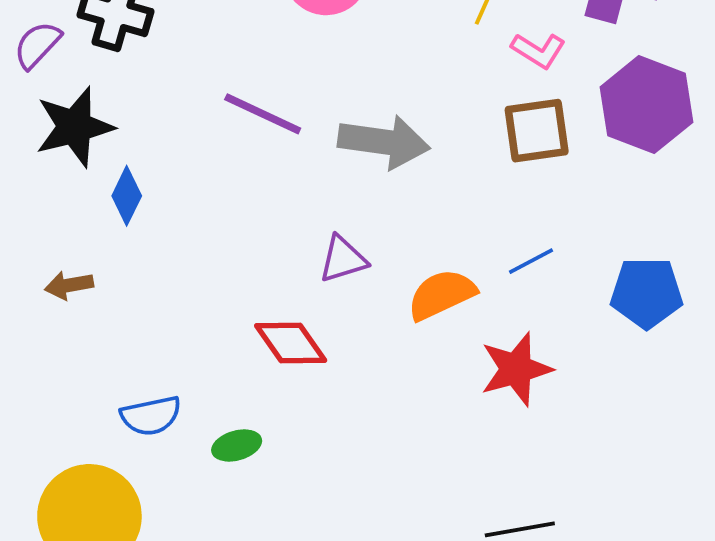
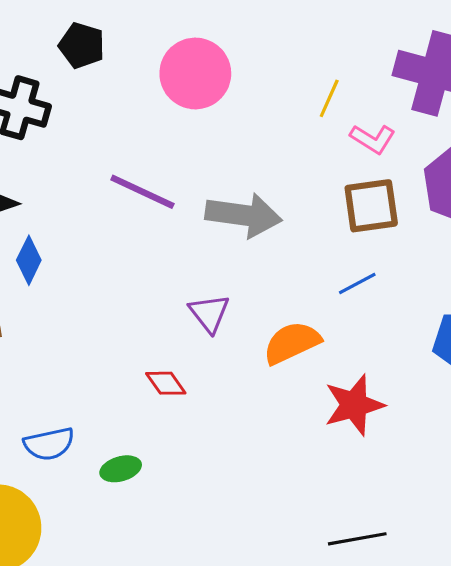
purple triangle: (343, 259) -> (209, 313), turned -51
blue line: (531, 261) -> (357, 284), moved
red diamond: (291, 343) -> (166, 383), size x0.7

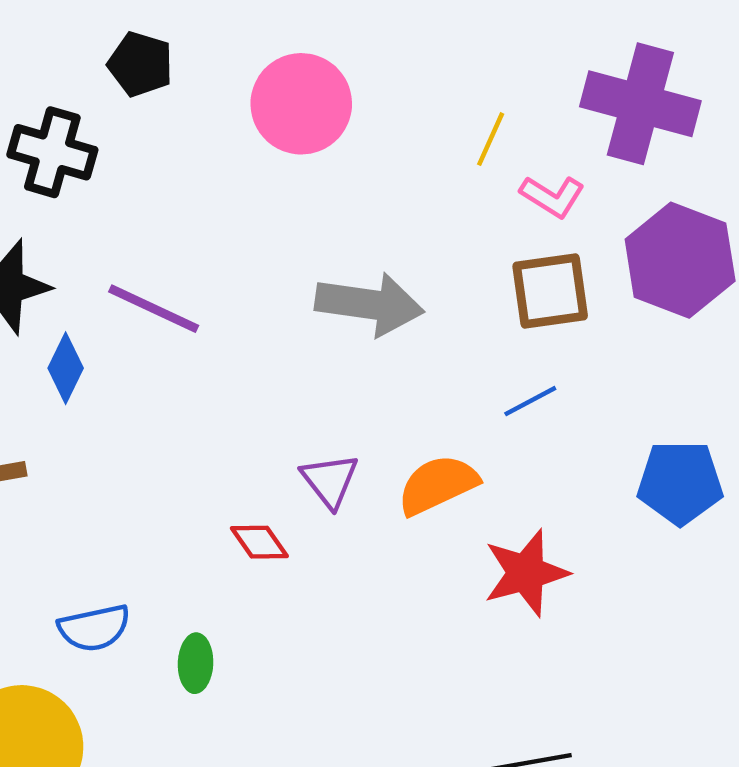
purple line: (142, 192) -> (154, 309), moved
purple triangle: (209, 313) -> (330, 480), moved
green ellipse: (121, 469) -> (196, 663), turned -72

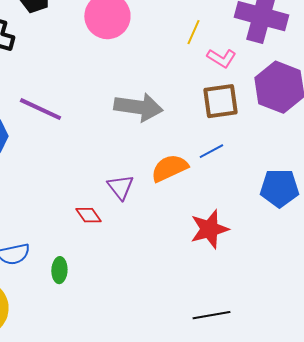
orange semicircle: (438, 485) -> (169, 168), moved

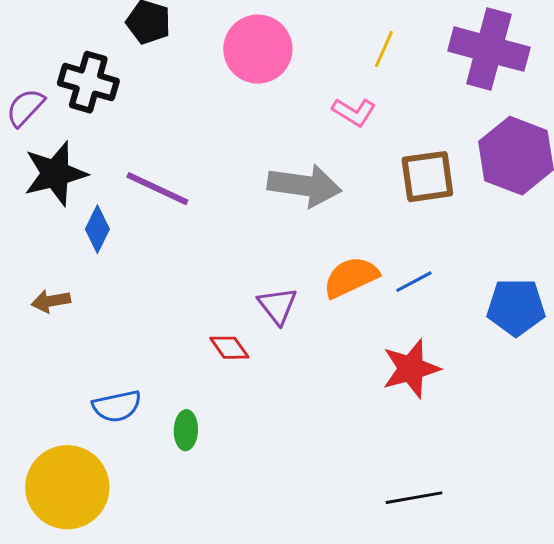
yellow line: (193, 32) -> (384, 49), moved
pink L-shape: (221, 58) -> (354, 112), moved
blue line: (211, 151) -> (414, 282), moved

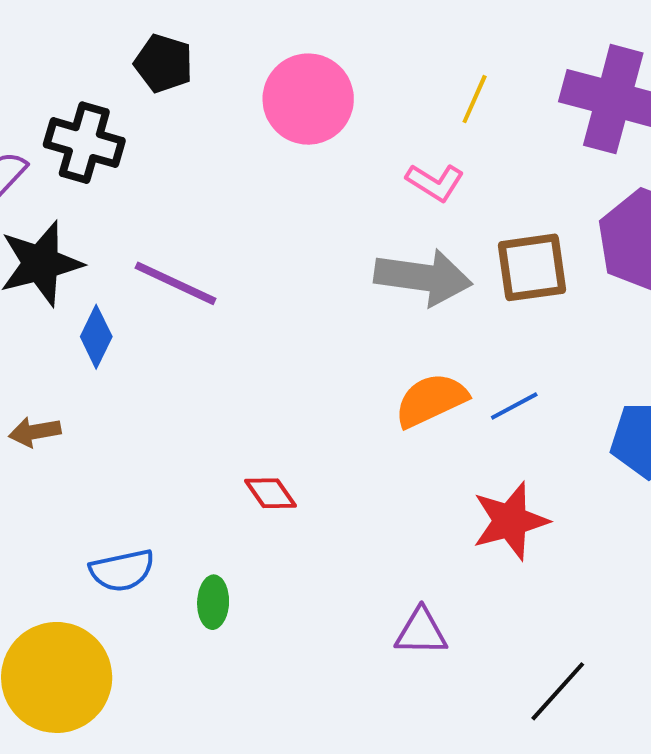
gray arrow: (304, 186) -> (423, 277), moved
purple triangle: (277, 306) -> (421, 632), moved, turned -51
black line: (414, 498) -> (558, 691), moved, turned -38

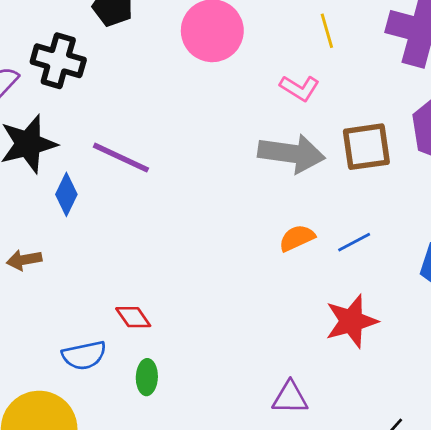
yellow line: (475, 99) -> (327, 31), turned -40
orange semicircle: (431, 400) -> (297, 238), size x0.7
red diamond: (271, 493) -> (133, 317), moved

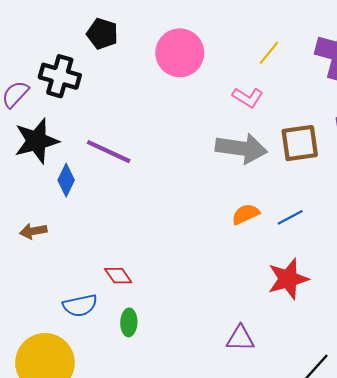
yellow line: (327, 31) -> (269, 53), turned 55

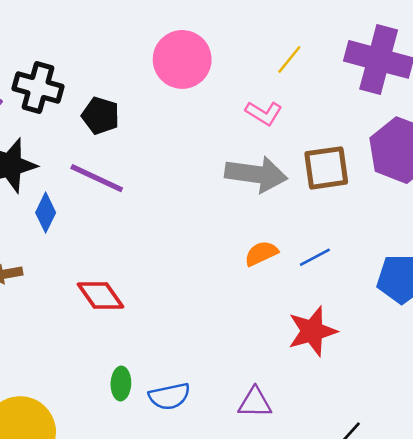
black pentagon: (102, 34) -> (100, 116), moved
red diamond: (118, 276) -> (100, 295), moved, size x1.4
blue semicircle: (80, 305) -> (169, 396), moved

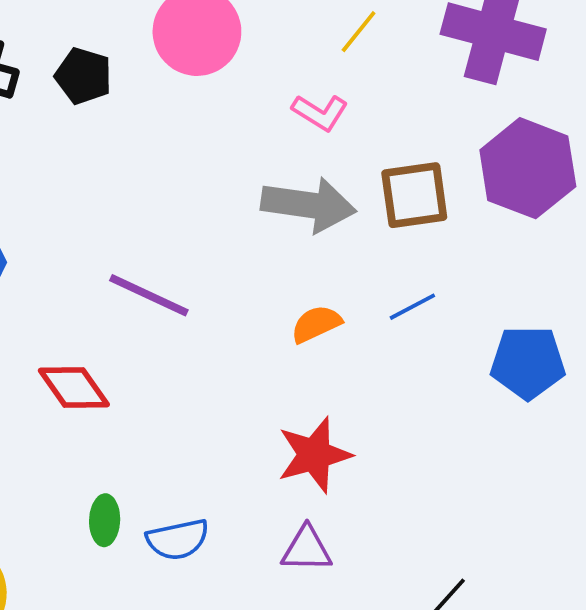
black pentagon: (100, 116) -> (83, 76), moved
purple line: (97, 178) -> (149, 295), moved
blue line: (315, 257) -> (412, 307), moved
red star: (312, 331) -> (314, 455), moved

